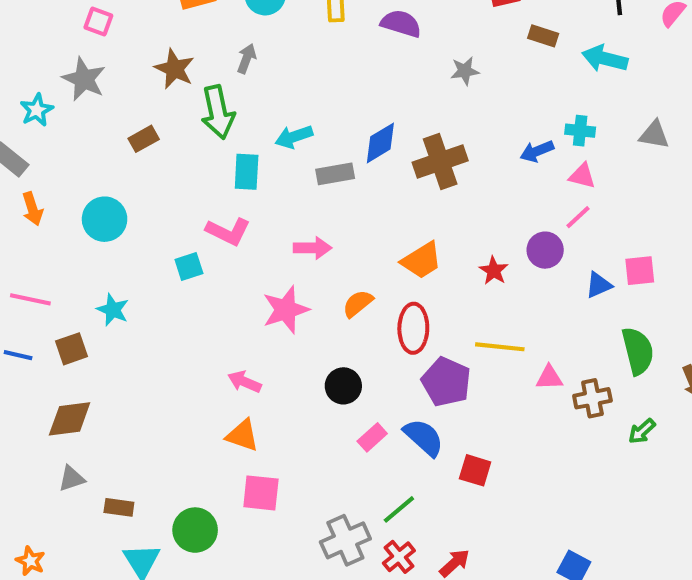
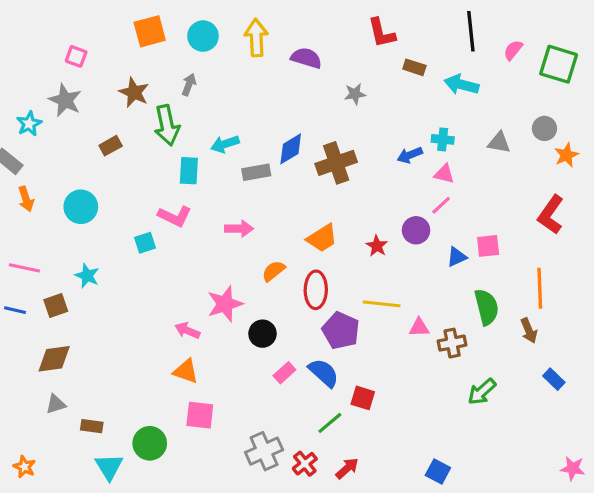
pink star: (286, 310) -> (225, 304), moved
green arrow: (642, 431) -> (482, 392), moved, size x1.4
green line: (399, 509) -> (330, 423), moved

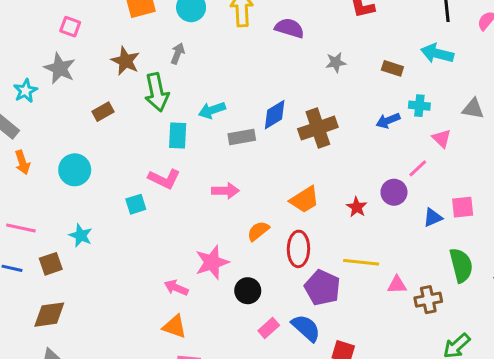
brown rectangle: (414, 67) -> (392, 68), moved
pink triangle: (444, 174) -> (442, 138), moved, turned 30

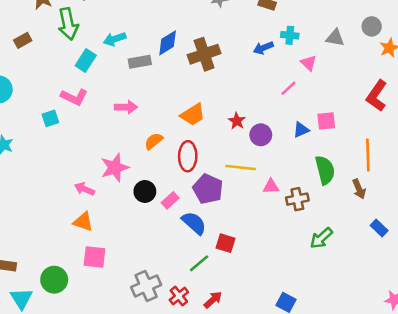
cyan rectangle: (178, 136) -> (86, 60), turned 30
purple circle: (394, 192) -> (261, 135), moved
pink rectangle: (269, 328) -> (170, 200), moved

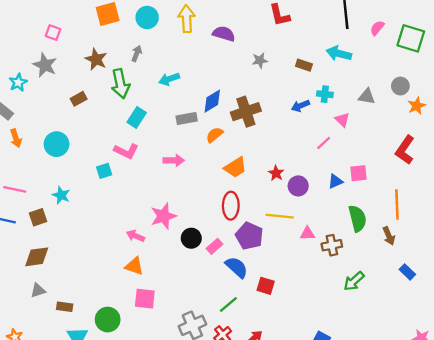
cyan arrow: (115, 39) -> (169, 79), moved
orange semicircle: (154, 141) -> (215, 135), moved
green line: (199, 263) -> (228, 304), moved

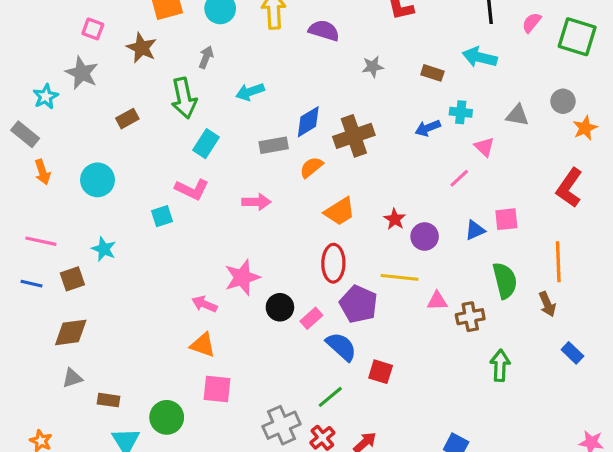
brown star: (96, 59) -> (142, 48), moved
green arrow: (354, 281) -> (500, 365), turned 135

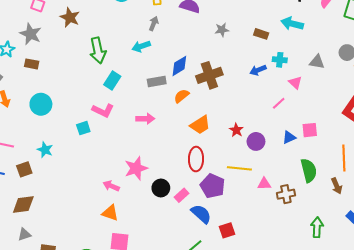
gray arrow: (206, 57) -> (154, 24), moved
brown rectangle: (127, 119) -> (32, 64), moved, turned 40
green arrow: (500, 365) -> (317, 227), moved
red square: (381, 372) -> (227, 230), turned -35

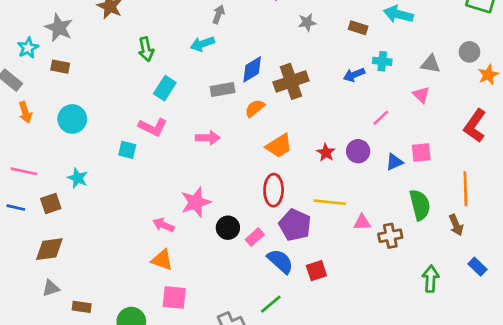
green arrow: (98, 50) -> (146, 49), size x0.7
pink triangle: (295, 83) -> (421, 95), moved
cyan square: (83, 128) -> (127, 150), turned 32
purple circle: (256, 141) -> (358, 151), moved
red square: (227, 230) -> (316, 271), moved

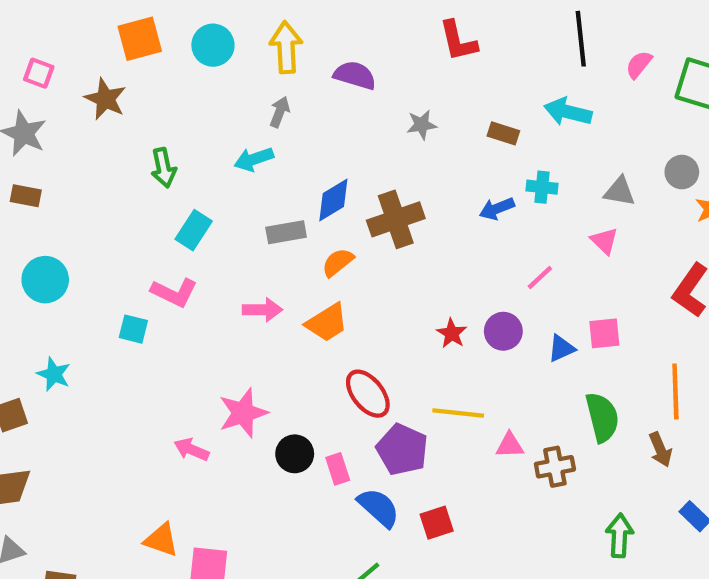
orange trapezoid: (279, 146) -> (327, 323), moved
red ellipse: (274, 190) -> (368, 394), turned -40
pink rectangle: (255, 237) -> (338, 469), turned -66
orange triangle: (162, 260) -> (161, 540), moved

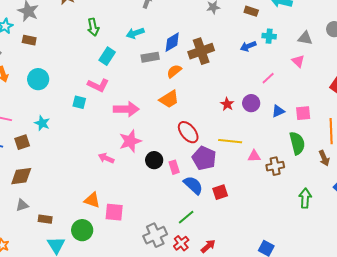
cyan arrow: (254, 159) -> (135, 33), moved
pink arrow: (262, 310) -> (126, 109), moved, size x1.4
pink square: (604, 333) -> (303, 113), moved

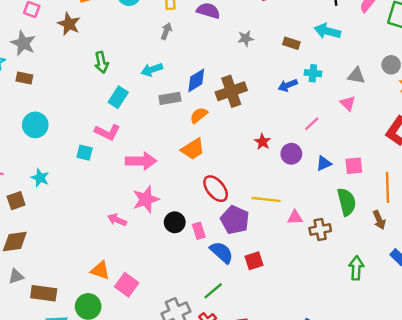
red star: (227, 104) -> (262, 142), moved
pink square: (114, 212) -> (127, 285), turned 30
brown rectangle: (45, 219) -> (44, 293), size x1.5

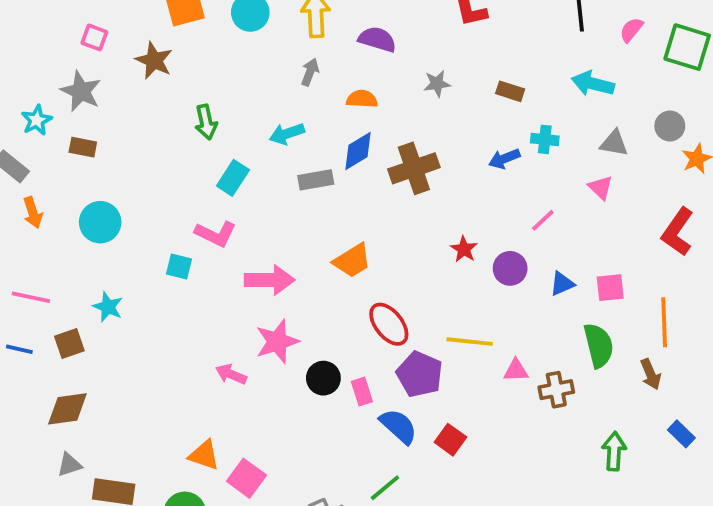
cyan arrow: (327, 31) -> (593, 84), moved
orange semicircle: (199, 115) -> (362, 99), moved, turned 42
red square: (254, 261) -> (450, 440), turned -36

